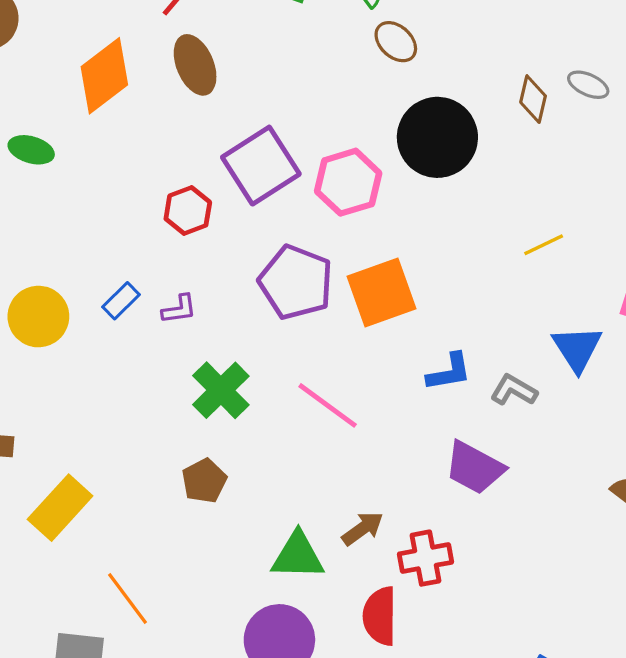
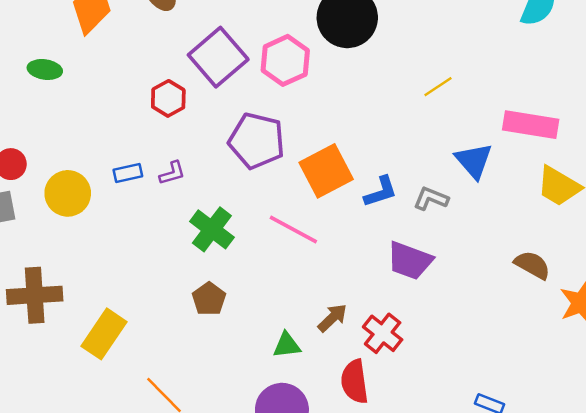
orange square: (382, 292) -> (326, 171), moved
blue rectangle: (121, 301) -> (128, 173), turned 40
green triangle: (298, 556) -> (287, 345), size x0.7
red cross: (425, 558) -> (383, 333), turned -33

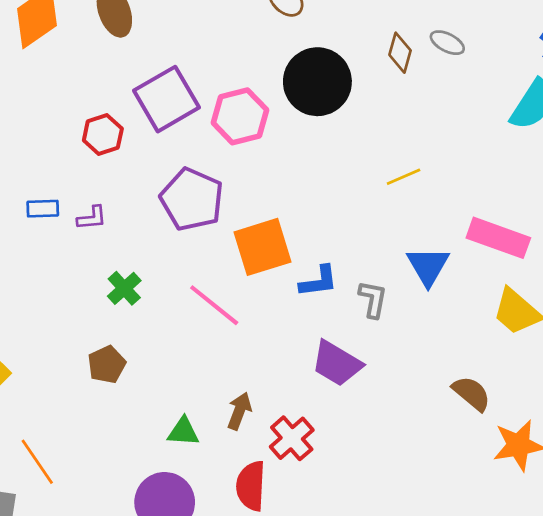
gray L-shape: (431, 199) -> (373, 299), turned 68
green cross: (212, 229) -> (124, 288), size x0.7
brown arrow: (332, 318) -> (239, 411), turned -36

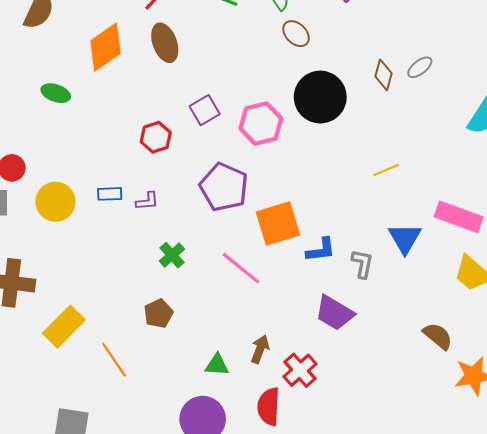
gray ellipse: (447, 43) -> (420, 67), turned -65
purple square: (166, 99) -> (205, 110), size x0.6
orange line: (37, 462) -> (114, 360), moved

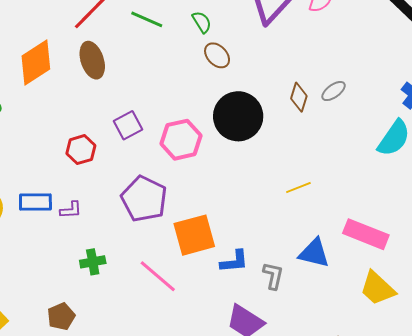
blue rectangle: (110, 194) -> (35, 202), size x1.4
blue triangle: (405, 238) -> (314, 253), turned -48
green cross: (172, 255) -> (93, 262), turned 30
brown pentagon: (158, 313) -> (61, 316), moved

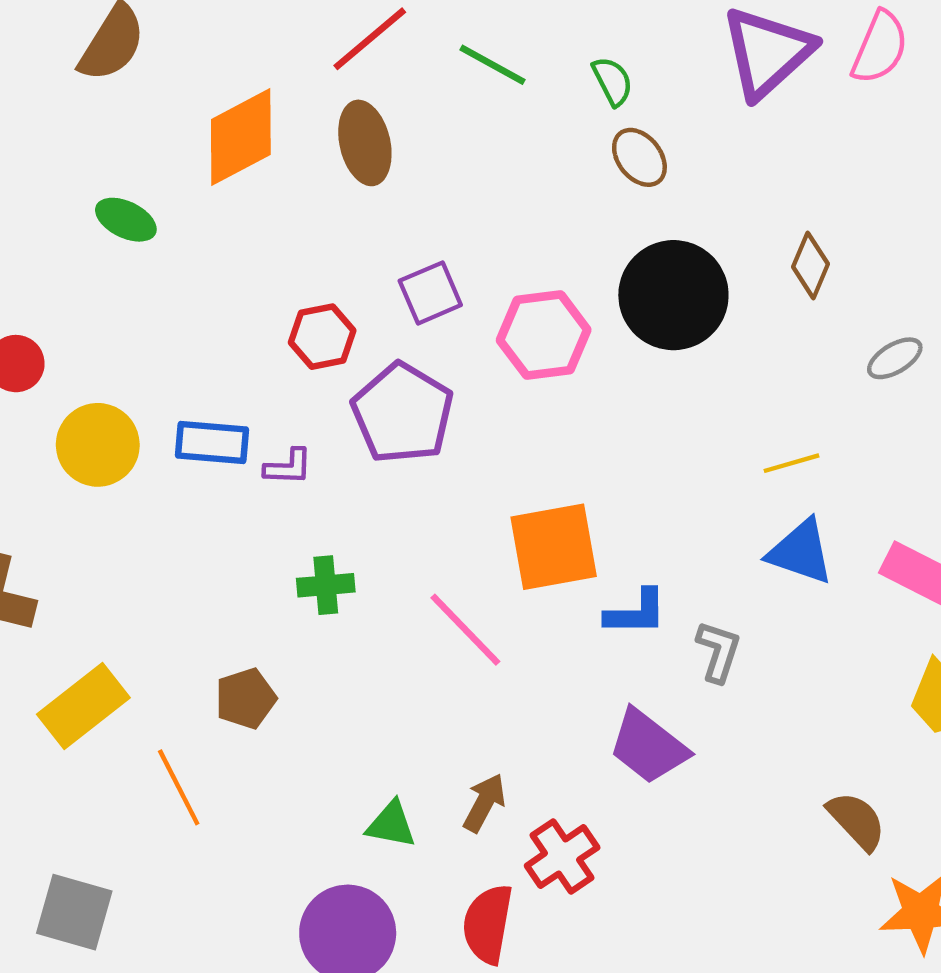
gray ellipse: (334, 91) -> (895, 358), moved
purple pentagon: (144, 199) -> (403, 413), moved
blue triangle: (314, 253) -> (801, 552), moved

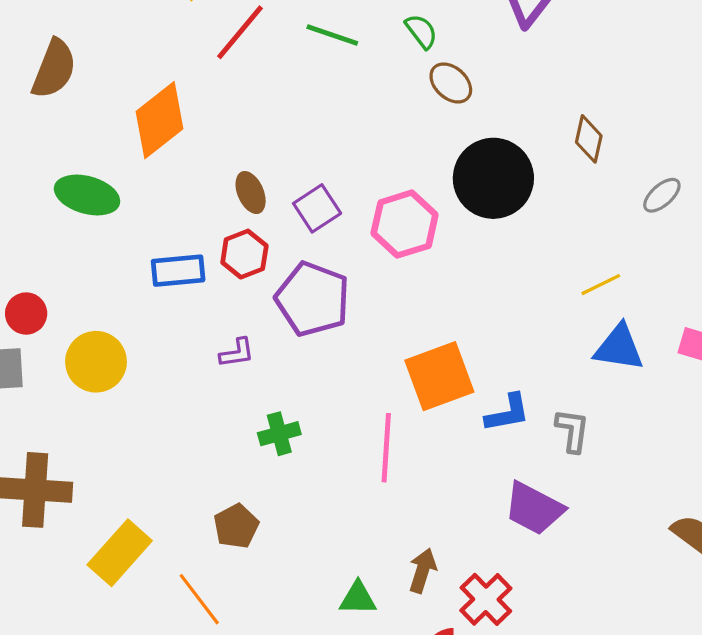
brown ellipse: (365, 143) -> (251, 193), moved, size x0.7
green ellipse: (126, 220) -> (87, 195), size x1.4
blue rectangle: (212, 442) -> (178, 271), moved
pink line: (465, 630) -> (386, 448), turned 58

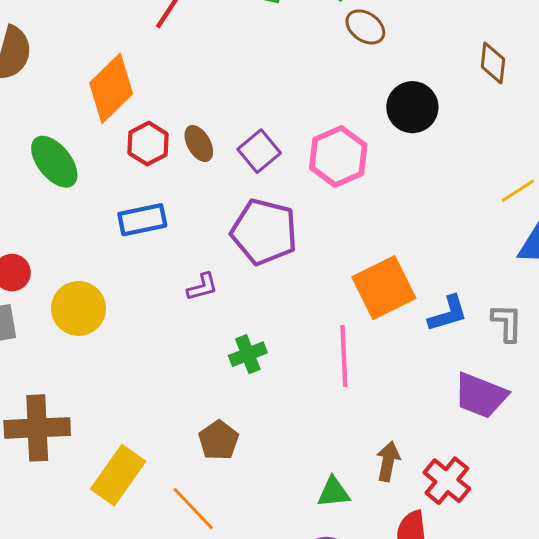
black circle: (493, 178) -> (412, 107), size x0.7
green ellipse: (87, 195) -> (54, 162), turned 42
red hexagon: (244, 254) -> (148, 144), moved

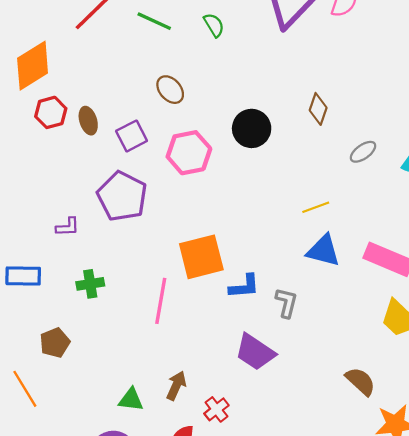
brown ellipse: (365, 27) -> (170, 90), moved
blue rectangle: (142, 220) -> (23, 276), moved
red cross: (447, 481) -> (216, 409), size x0.7

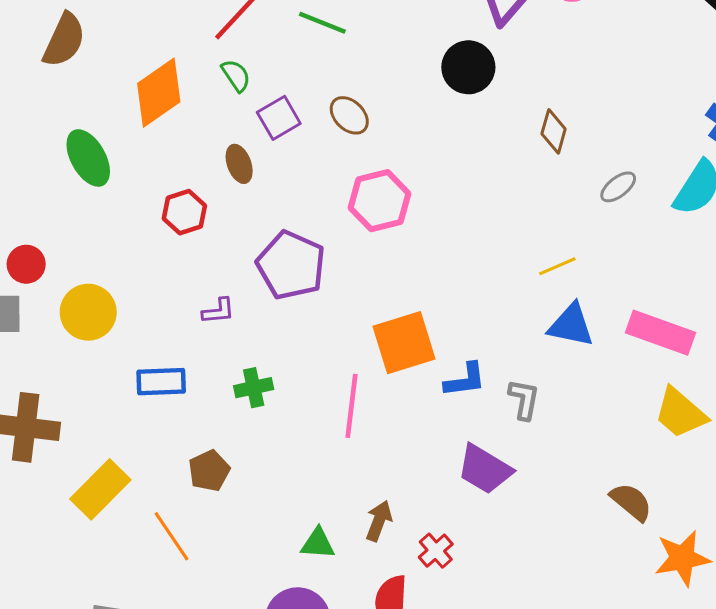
green semicircle: (214, 25) -> (236, 75), moved
red hexagon: (51, 112) -> (184, 212), moved
black circle: (252, 128) -> (468, 67), moved
purple square: (132, 136) -> (279, 118), moved

